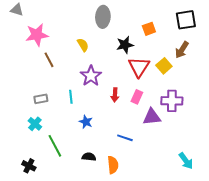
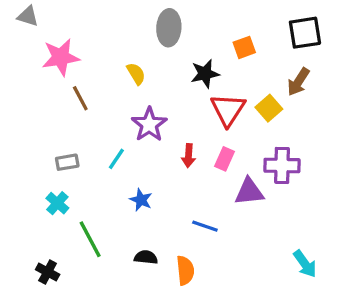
cyan line: (71, 97) -> (116, 159), turned 40

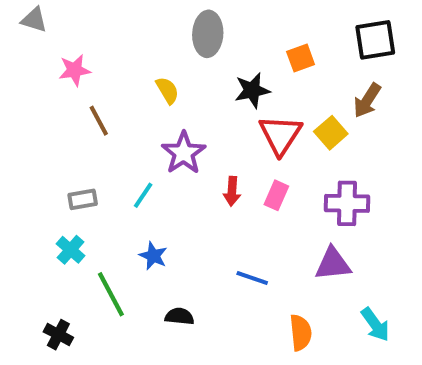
pink star: (61, 57) -> (75, 70), size x0.7
purple triangle: (249, 192) -> (333, 264), moved
blue star: (141, 200) -> (153, 256), moved
orange semicircle: (185, 270) -> (301, 333), moved

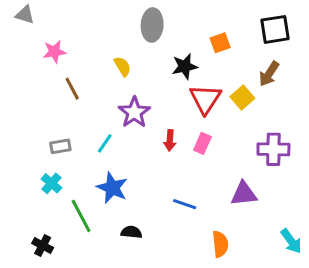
purple cross: (347, 203) -> (273, 149), moved
blue star: (153, 256) -> (112, 188), size x1.5
cyan arrow: (375, 324) -> (291, 241), moved

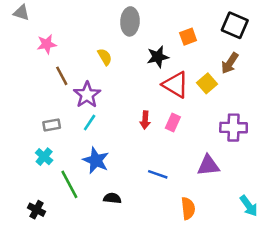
black square: (275, 29) -> (235, 25), turned 32
red triangle: (205, 99) -> (175, 85), turned -32
purple star: (134, 112) -> (87, 95), moved

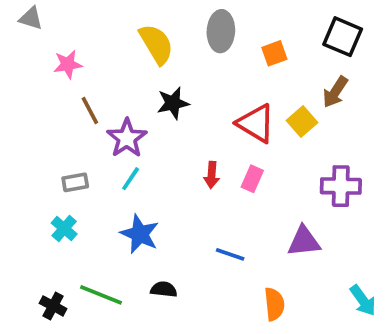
gray ellipse: (130, 21) -> (221, 31), moved
yellow semicircle: (105, 57) -> (156, 44), moved, size x1.6
black star: (158, 57) -> (173, 103), moved
green line: (69, 184) -> (101, 295), moved, turned -40

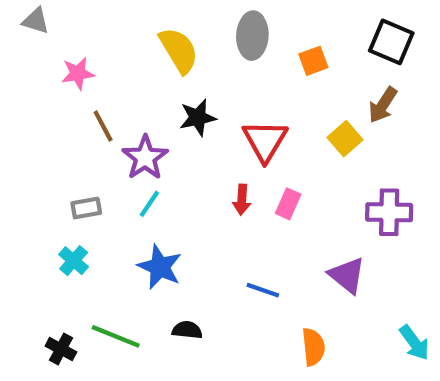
red triangle: (256, 123) -> (265, 141), moved, turned 30
purple triangle: (304, 241) -> (347, 275), turned 45

